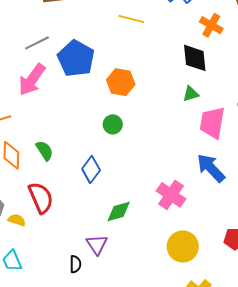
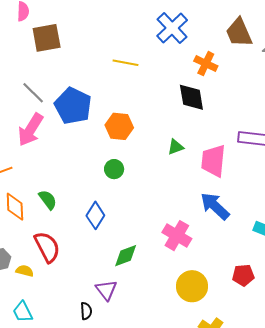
gray line: (37, 43) -> (33, 93), turned 75
green triangle: (191, 94) -> (176, 147), moved

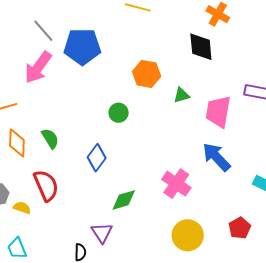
blue pentagon: (73, 106) -> (82, 47), turned -30
orange hexagon: (119, 126) -> (147, 74), moved
red pentagon: (243, 275) -> (240, 228), turned -30

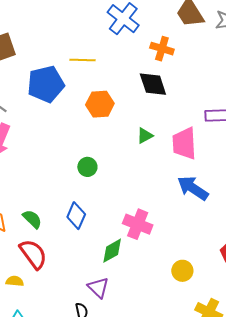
blue pentagon: (82, 47) -> (46, 84), moved
orange hexagon: (147, 74) -> (100, 104), moved
green semicircle: (50, 138) -> (32, 219), moved
pink cross: (176, 184) -> (138, 224), moved
yellow circle: (188, 235) -> (182, 271), size x0.7

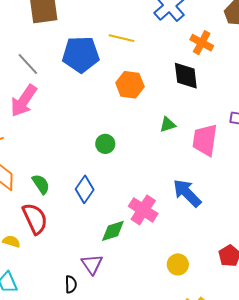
blue arrow: (193, 188) -> (187, 193), moved

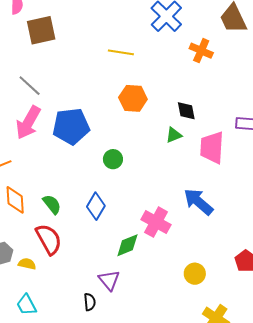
blue pentagon: (81, 54) -> (71, 126), moved
black diamond: (186, 76) -> (186, 111), moved, size x0.7

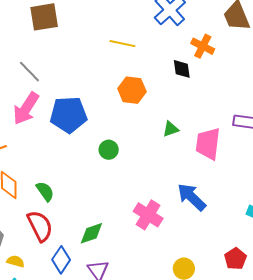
black diamond: (186, 111) -> (182, 69), moved
blue diamond: (96, 206) -> (61, 260), moved
green diamond: (127, 245) -> (91, 233), moved
yellow semicircle: (27, 264) -> (16, 261), moved

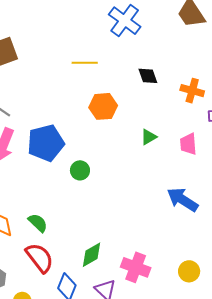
orange cross: (203, 46) -> (192, 91), moved
pink trapezoid: (208, 144) -> (188, 144), size x0.7
green circle: (109, 150) -> (80, 170), moved
pink cross: (148, 215) -> (136, 267), moved

